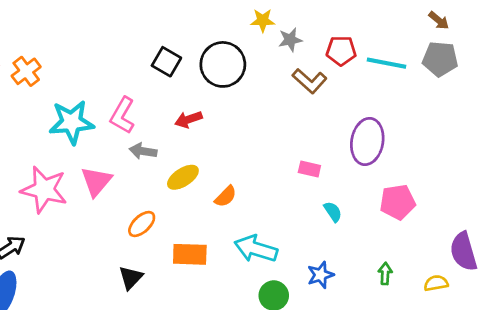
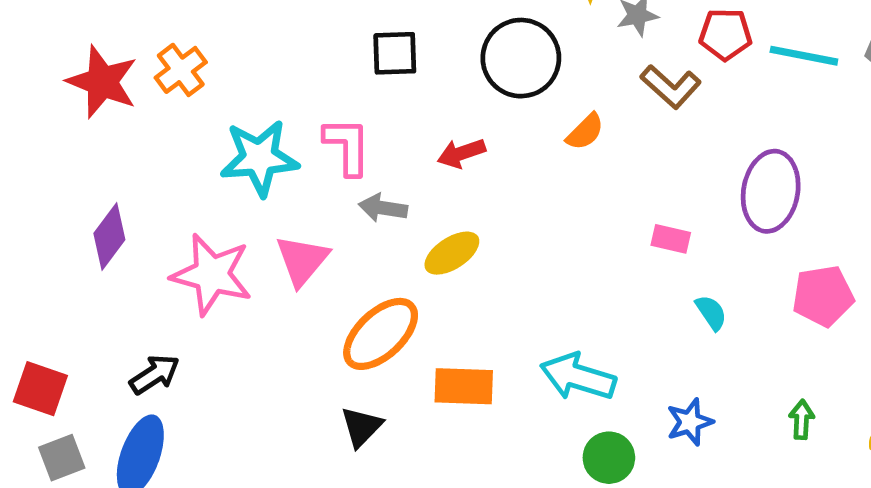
black square: (166, 62) -> (395, 53), moved, turned -32
pink L-shape: (122, 115) -> (347, 146), turned 150
orange semicircle: (226, 196) -> (585, 132), moved
orange ellipse: (142, 224) -> (381, 334), size x1.6

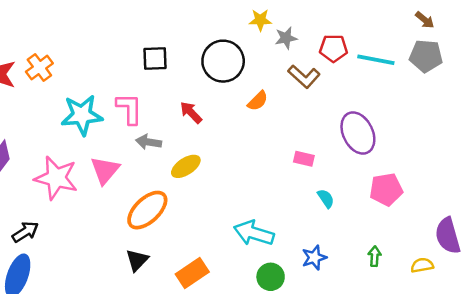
red arrow: (461, 153) -> (191, 112), turned 65
purple ellipse: (771, 191) -> (358, 133), turned -36
orange rectangle: (464, 386) -> (192, 273), moved, turned -36

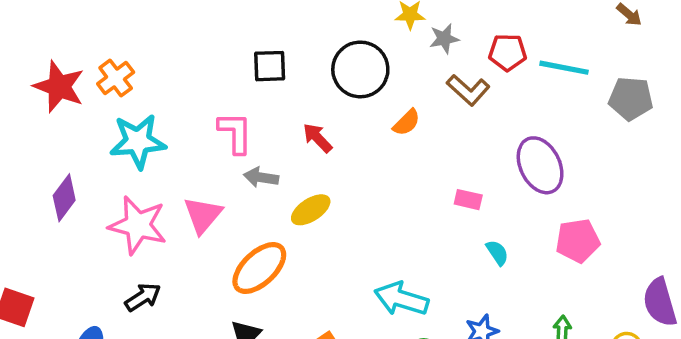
gray pentagon: (426, 56) -> (631, 99), moved
cyan star: (82, 115) -> (138, 141), moved
black arrow: (25, 232) -> (143, 297), moved

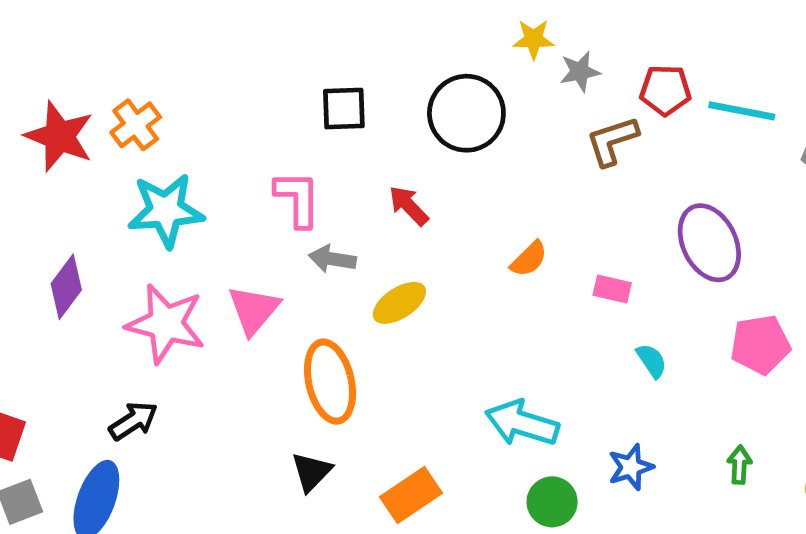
brown L-shape: (468, 90) -> (612, 141), turned 120
orange semicircle: (407, 123) -> (529, 259), moved
orange ellipse: (259, 268) -> (330, 382), turned -60
black arrow: (143, 297) -> (133, 421), moved

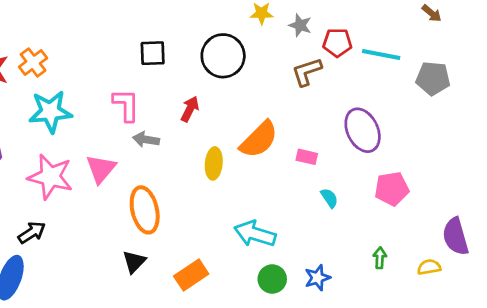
gray star: (580, 72) -> (300, 25), moved, turned 30
red arrow: (409, 206) -> (190, 109), turned 70
orange semicircle: (529, 259) -> (259, 140), size x1.8
yellow ellipse: (399, 303) -> (214, 163), moved, turned -52
blue star: (631, 467) -> (317, 278), moved

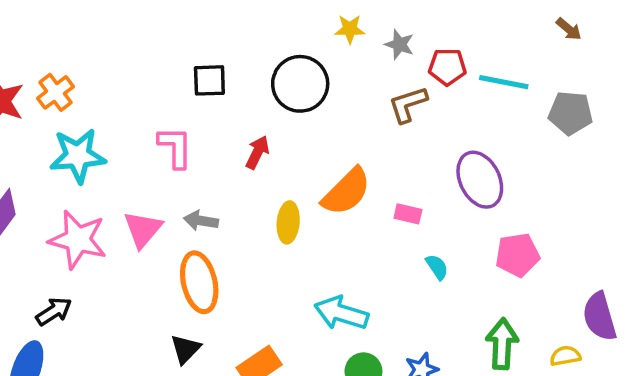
gray arrow: (146, 140) -> (201, 221), moved
green arrow: (380, 258) -> (502, 344), size x1.8

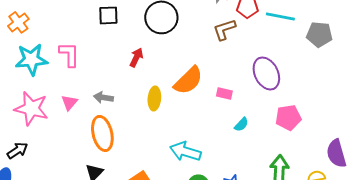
pink L-shape: (175, 147) -> (69, 54), moved
pink triangle: (143, 229) -> (69, 102), size x0.7
cyan semicircle: (437, 267) -> (241, 124), turned 77

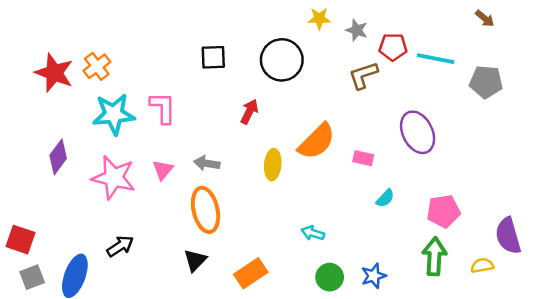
pink pentagon: (288, 117) -> (443, 211), moved
black arrow: (17, 150) -> (120, 246), moved
cyan arrow: (185, 151) -> (313, 233), size x0.6

